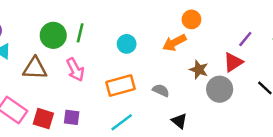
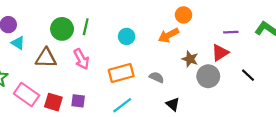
purple line: (245, 39) -> (231, 32), turned 48

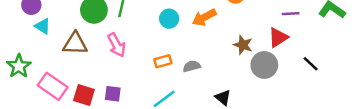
orange arrow: (168, 35) -> (204, 17), moved
orange rectangle: (121, 73) -> (163, 61), size x0.6
gray semicircle: (157, 77) -> (192, 66), moved, turned -40

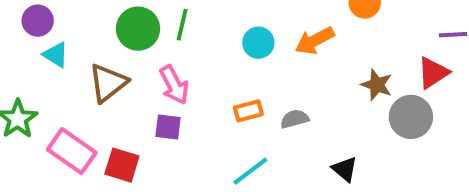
brown triangle: (75, 44) -> (108, 83), turned -40
purple square: (113, 94) -> (168, 127), moved

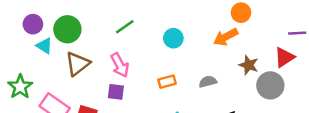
green line: (182, 25) -> (125, 27), turned 42
green circle: (138, 29) -> (67, 29), moved
orange arrow: (315, 41) -> (226, 37), moved
gray semicircle: (295, 119) -> (208, 82), moved

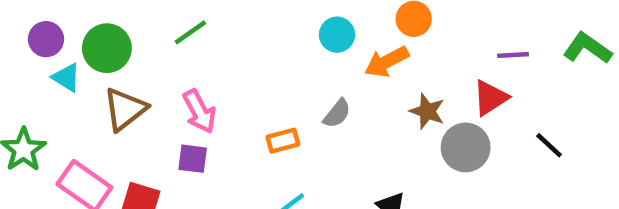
green line: (125, 27) -> (190, 32), moved
cyan circle: (173, 38) -> (337, 35), moved
gray semicircle: (208, 82) -> (337, 114), moved, turned 144

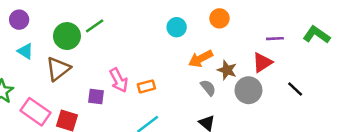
purple circle: (46, 39) -> (19, 20), moved
green circle: (107, 48) -> (67, 36), moved
orange arrow: (387, 62) -> (201, 59), moved
pink arrow: (199, 111) -> (119, 80), moved
gray semicircle: (337, 114) -> (208, 88), moved, turned -78

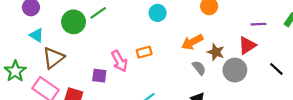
cyan circle: (177, 27) -> (158, 13), moved
brown triangle: (58, 69) -> (53, 58), moved
orange rectangle: (146, 86) -> (144, 52), moved

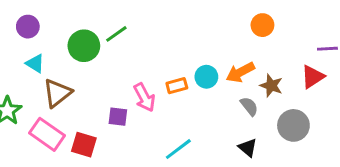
cyan circle: (158, 13) -> (206, 77), moved
gray circle: (235, 70) -> (293, 125), moved

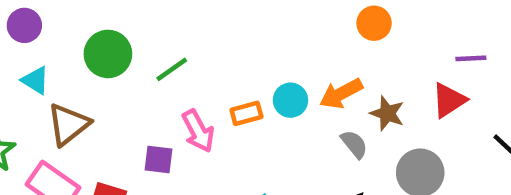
green line: (116, 34) -> (172, 69), moved

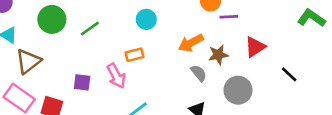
purple line: (471, 58) -> (229, 17), moved
cyan circle: (290, 100) -> (146, 19), moved
brown star: (387, 113) -> (218, 55), turned -30
pink arrow: (198, 131) -> (116, 76), moved

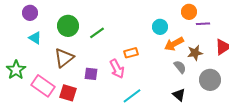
cyan circle: (146, 19) -> (160, 27), moved
brown triangle: (28, 61) -> (64, 58), moved

